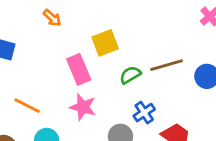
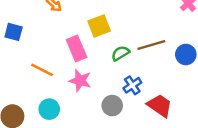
orange line: (27, 106) -> (42, 70), moved

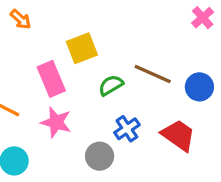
brown line: (151, 45) -> (153, 74), turned 40
red trapezoid: (160, 106) -> (178, 135), moved

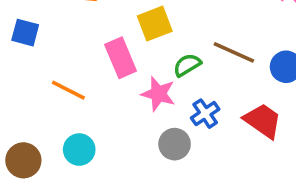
pink star: (56, 122) -> (158, 94), moved

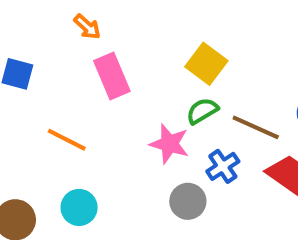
yellow square: (155, 24) -> (206, 64), moved, turned -32
brown line: (234, 52) -> (256, 127), moved
pink rectangle: (121, 58) -> (112, 76), moved

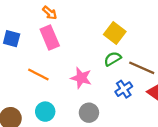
pink rectangle: (112, 76) -> (50, 37), moved
pink star: (169, 144) -> (81, 78), moved
gray circle: (188, 201) -> (89, 113), moved

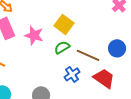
pink star: (81, 78) -> (34, 35), moved

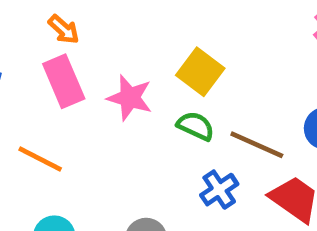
green semicircle: (62, 47) -> (196, 126), turned 56

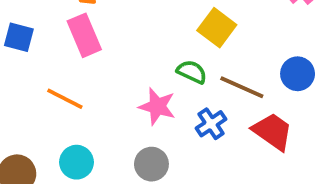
yellow square: (200, 72) -> (217, 28), moved
pink star: (130, 98) -> (157, 106), moved

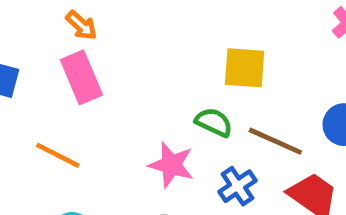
yellow square: (217, 28) -> (245, 68), turned -33

